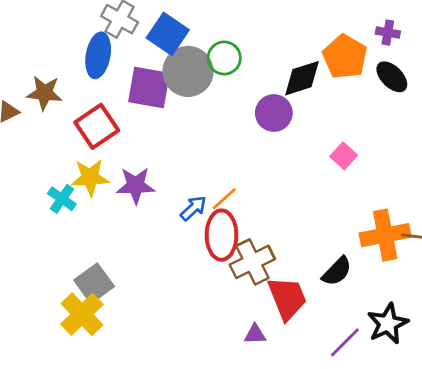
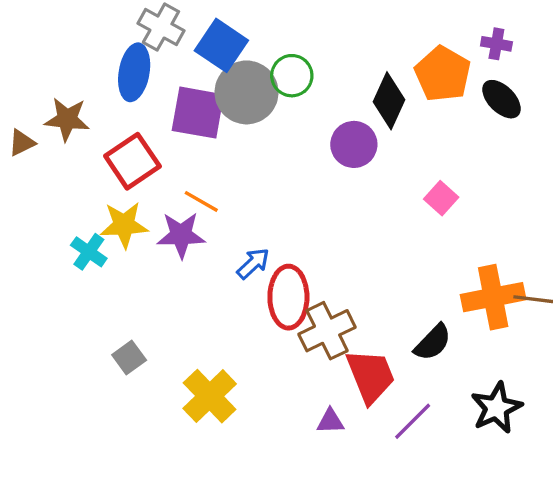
black diamond: (302, 78) -> (389, 101), turned -48
orange line: (224, 199) -> (201, 201), moved, turned 72
gray square: (94, 283) -> (129, 357), size x0.7
yellow cross: (82, 314) -> (210, 396), moved
purple line: (345, 342) -> (413, 421), moved

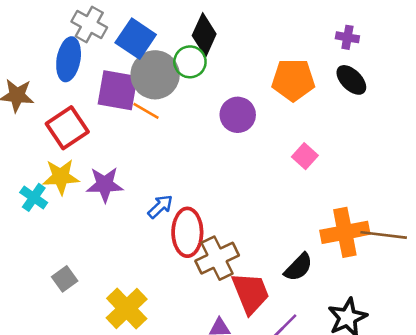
orange pentagon: (443, 74) -> (293, 80), moved, turned -30
black diamond: (389, 101) -> (204, 35), moved
orange line: (201, 201) -> (146, 111), moved

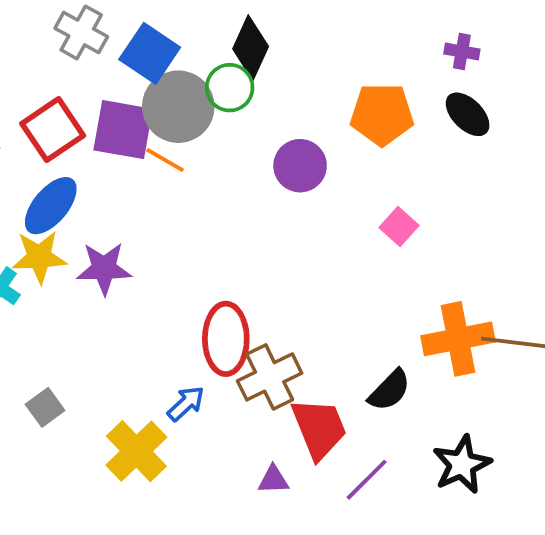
blue ellipse: (69, 59) -> (51, 206), moved, turned 30
red square: (67, 128) -> (53, 130), moved
blue arrow: (160, 206) -> (186, 404), moved

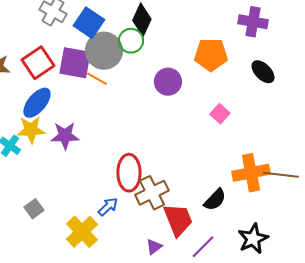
purple cross: (462, 51) -> (253, 22), size x1.6
black ellipse: (468, 114) -> (263, 72), moved
purple triangle: (273, 480) -> (154, 247), turned -36

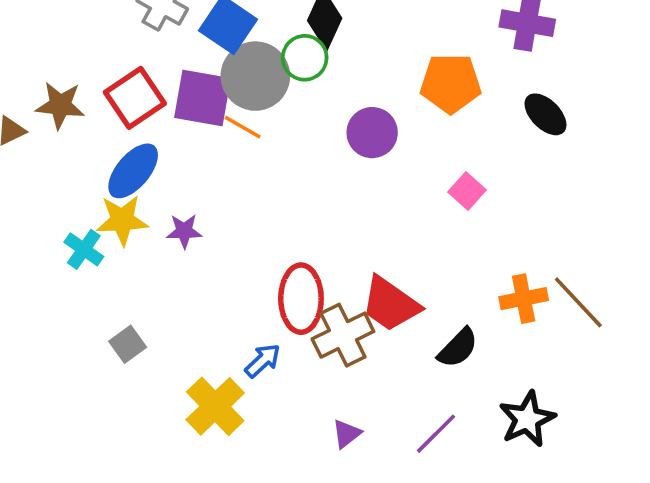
purple star: (65, 136) -> (184, 231), size x0.7
orange cross: (251, 173) -> (524, 299), size x0.7
brown line: (281, 175) -> (578, 302), turned 40
gray square: (34, 209) -> (128, 344), moved
red trapezoid: (178, 220) -> (390, 304), moved, turned 147

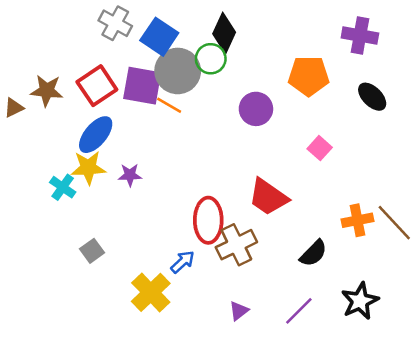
red trapezoid: (390, 304) -> (268, 197), moved

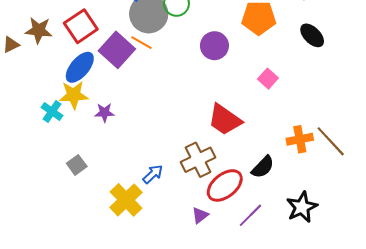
purple square: (142, 86) -> (117, 50), moved, turned 32
purple star: (130, 175) -> (104, 113), moved
red ellipse: (208, 220) -> (225, 185), moved, turned 51

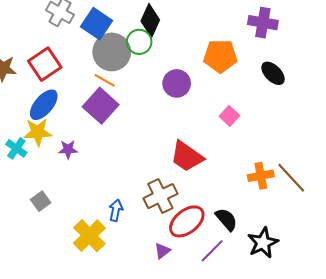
purple square: (117, 50) -> (101, 106), moved
black semicircle: (263, 167) -> (226, 219), moved, turned -85
blue arrow: (153, 174) -> (116, 210), turned -35

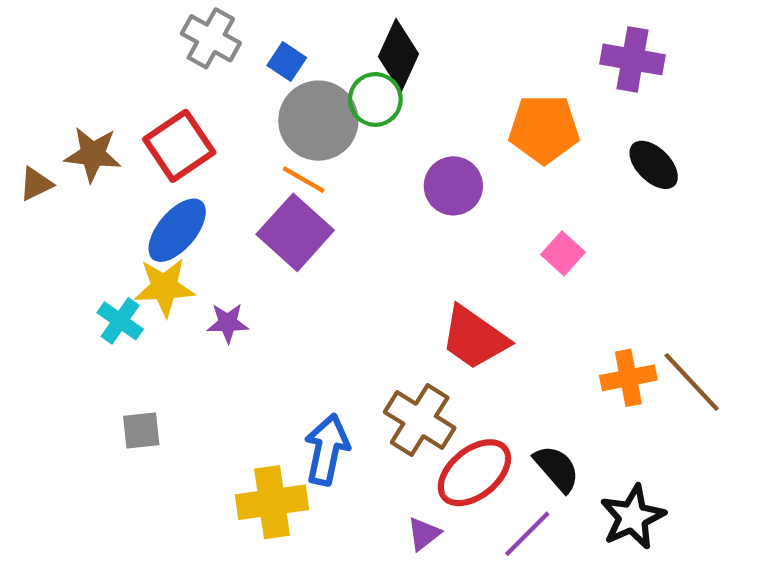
blue square: (96, 24) -> (287, 62), size x0.6
brown cross: (160, 196) -> (420, 420), turned -32
gray square: (41, 201) -> (141, 431), moved, turned 30
blue arrow: (116, 210) -> (327, 449), size x1.5
yellow cross: (89, 236) -> (272, 502), turned 36

